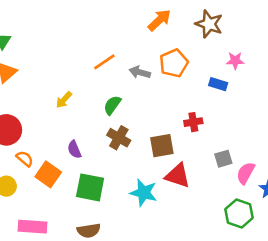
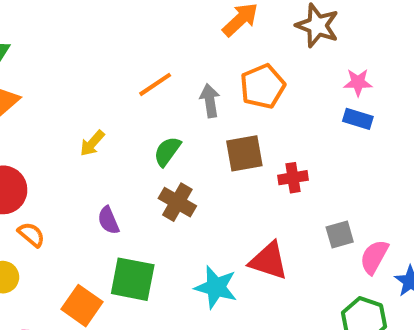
gray arrow: (140, 72) -> (210, 101), turned 66
blue rectangle: (218, 84) -> (358, 119), moved
brown square: (162, 146) -> (244, 153), moved
orange square: (48, 174) -> (82, 306), moved

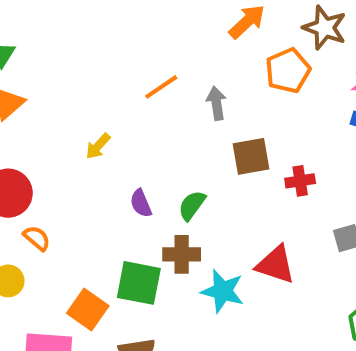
orange pentagon: (263, 86) -> (288, 71), moved
green semicircle: (167, 151) -> (192, 205), moved
brown cross: (177, 202) -> (182, 254), moved, turned -30
purple semicircle: (108, 220) -> (141, 203), moved

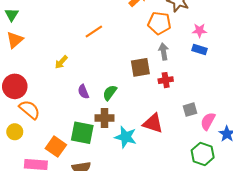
orange pentagon: (288, 71) -> (159, 23), turned 30
gray arrow: (216, 103) -> (164, 52), moved
orange semicircle: (37, 238) -> (30, 110), size x1.5

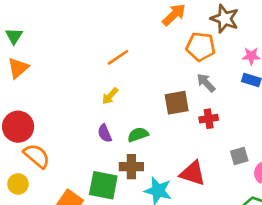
gray arrow: (164, 52) -> (206, 83), turned -35
yellow arrow: (61, 62) -> (110, 96), moved
green semicircle: (110, 93) -> (138, 135), turned 35

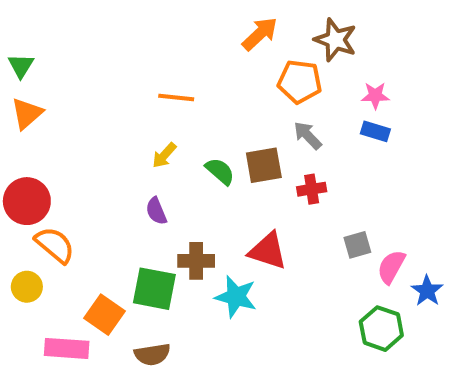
orange line: (118, 57) -> (176, 98), turned 40
green semicircle: (138, 135) -> (220, 171), moved, turned 60
red triangle: (193, 173) -> (268, 251), moved

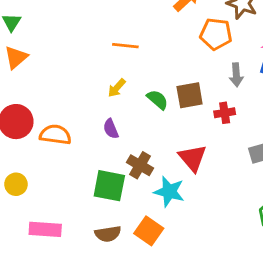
gray arrow: (308, 135) -> (236, 75), moved, turned -140
orange semicircle: (55, 245) -> (55, 135), moved, turned -32
red triangle: (268, 251) -> (193, 158), turned 32
brown cross: (196, 261) -> (140, 165), turned 30
orange square: (105, 315) -> (149, 231), moved

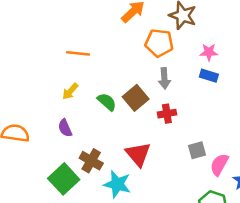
gray arrow: (236, 75) -> (164, 78), moved
brown square: (190, 95) -> (136, 98), turned -30
green square: (109, 186) -> (64, 179), turned 36

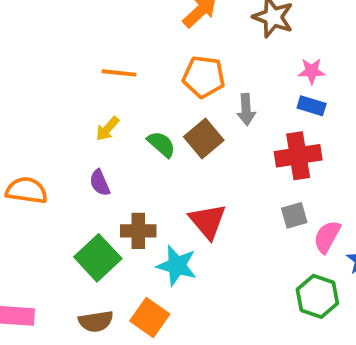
orange pentagon: (159, 43) -> (204, 77), moved
red cross: (167, 114) -> (298, 156), moved, size x1.6
brown cross: (91, 161) -> (138, 231), turned -30

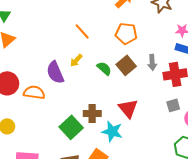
orange line: (119, 73) -> (82, 31), turned 42
gray arrow: (246, 110) -> (152, 62), moved
purple semicircle: (100, 183) -> (55, 72), moved, size x1.6

